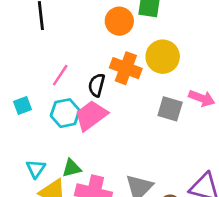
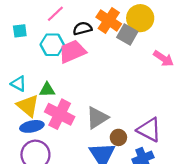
black semicircle: (97, 85) -> (82, 28), turned 48
gray square: (170, 109) -> (127, 35), moved
cyan triangle: (36, 169) -> (19, 84), turned -49

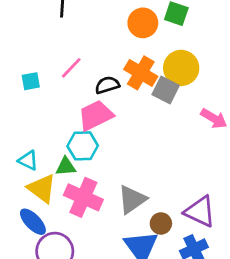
cyan square: (20, 31) -> (31, 81), moved
cyan hexagon: (52, 45) -> (83, 146), moved
blue ellipse: (32, 126) -> (33, 222), moved, turned 60

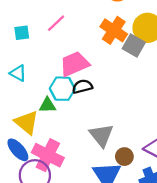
black semicircle: (107, 85) -> (82, 86), moved
cyan triangle: (28, 160) -> (18, 73), moved
pink cross: (83, 197) -> (48, 155), moved
gray triangle: (132, 199) -> (101, 135), turned -36

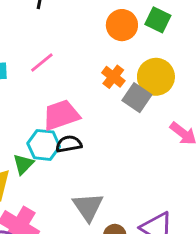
orange cross: (114, 30) -> (113, 77), size x0.7
green triangle: (47, 105) -> (23, 164), turned -48

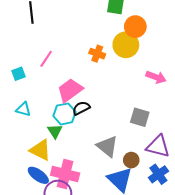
orange circle: (122, 25) -> (135, 27), moved
gray square: (137, 98) -> (140, 117), moved

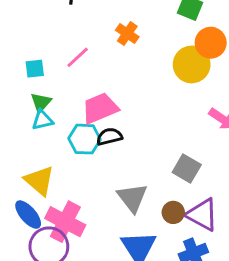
orange cross: (97, 54) -> (127, 34), moved
cyan triangle: (23, 109) -> (42, 120), moved, turned -42
green triangle: (55, 131) -> (41, 102), moved
brown circle: (131, 160) -> (173, 212), moved

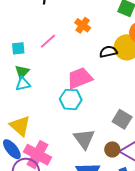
pink trapezoid: (100, 108) -> (80, 78), moved
black semicircle: (109, 137) -> (108, 52), moved
cyan hexagon: (85, 139) -> (71, 99), moved

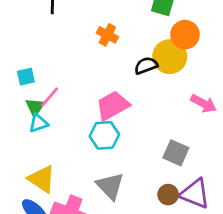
pink line: (48, 41) -> (49, 97), moved
gray triangle: (84, 139) -> (110, 186), moved

